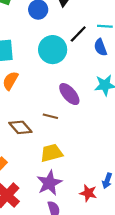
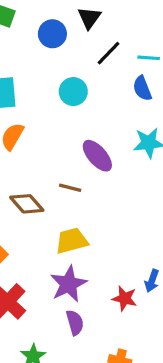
black line: (78, 34) -> (109, 53), moved
cyan circle: (53, 50) -> (73, 92), size x0.7

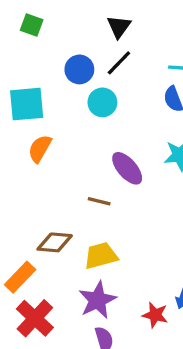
blue circle: (52, 34) -> (79, 69), moved
black line: (109, 53) -> (119, 63), moved
brown diamond: (27, 204) -> (55, 242), moved, turned -44

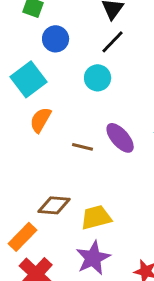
blue circle: (79, 69) -> (56, 39), moved
cyan square: (27, 104) -> (29, 79), turned -32
brown line: (99, 201) -> (83, 147), moved

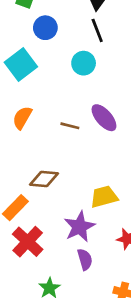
black line: (113, 42) -> (97, 30), turned -65
orange semicircle: (41, 120) -> (22, 118), moved
yellow trapezoid: (96, 217) -> (104, 197), moved

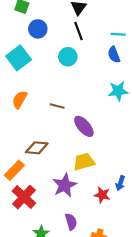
purple ellipse: (104, 118) -> (84, 126), moved
purple semicircle: (85, 259) -> (71, 222), moved

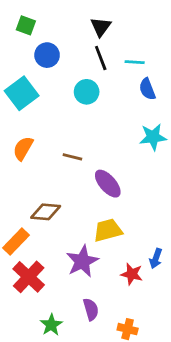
cyan line: (118, 34) -> (135, 62), moved

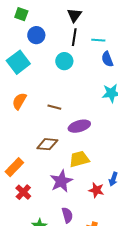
black line: (101, 58) -> (74, 37), turned 30
purple ellipse: (108, 184) -> (79, 126), turned -65
brown diamond: (46, 212) -> (47, 144), moved
red cross: (29, 277) -> (23, 192), size x0.7

